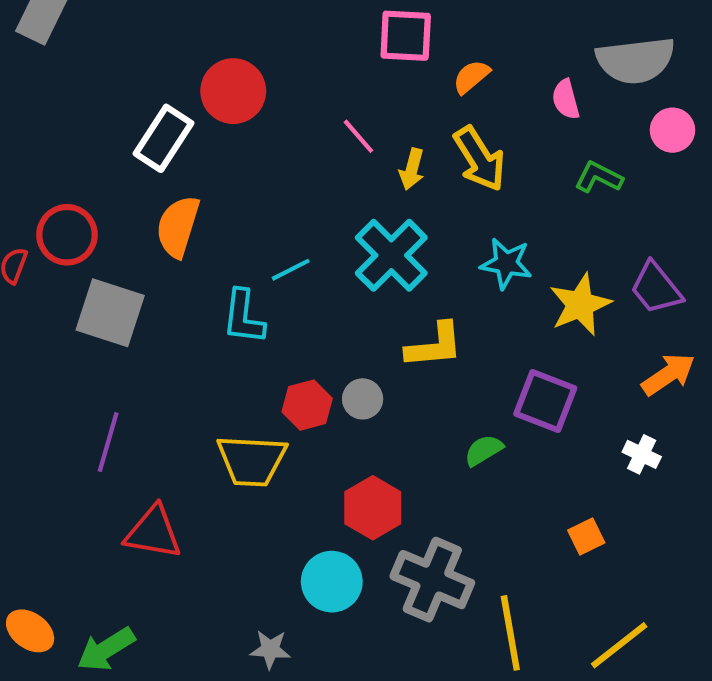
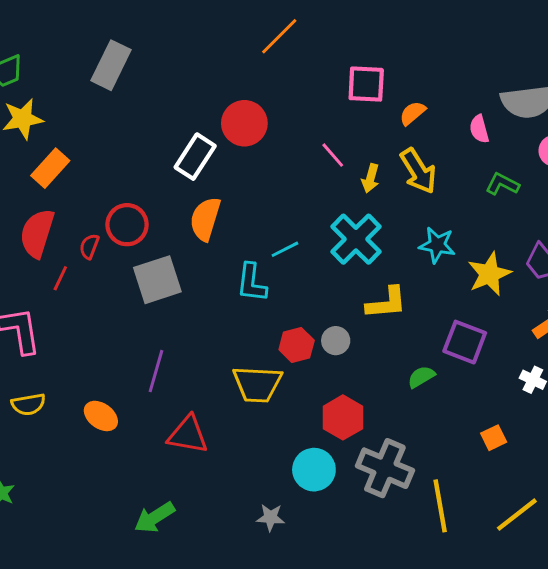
gray square: (110, 313) -> (157, 280), turned -36
orange ellipse: (30, 631) -> (101, 416), moved

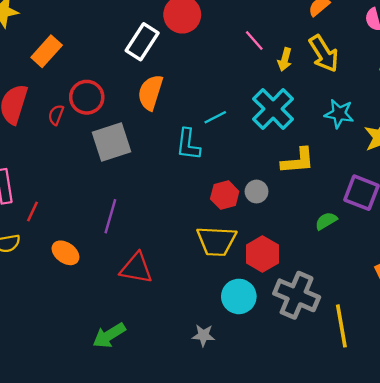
orange rectangle: (50, 168) -> (47, 51), moved
red line: (60, 278) -> (32, 212), moved
yellow trapezoid: (257, 384) -> (216, 241), moved

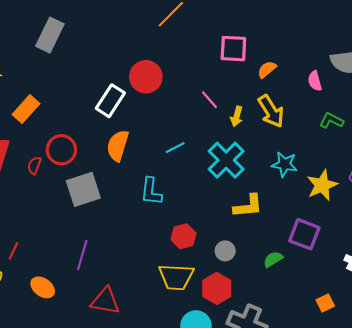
cyan line: (215, 117) -> (175, 148), moved
gray circle: (257, 192) -> (225, 251), moved

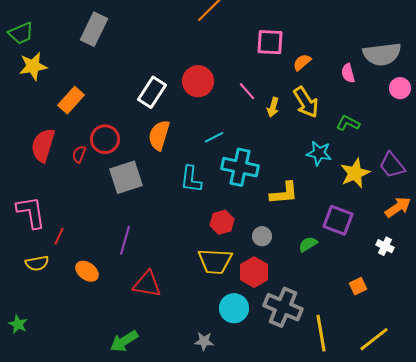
red circle: (146, 77) -> (198, 81), moved
green L-shape: (331, 121) -> (348, 123), moved
cyan cross: (226, 160) -> (240, 167), moved, turned -33

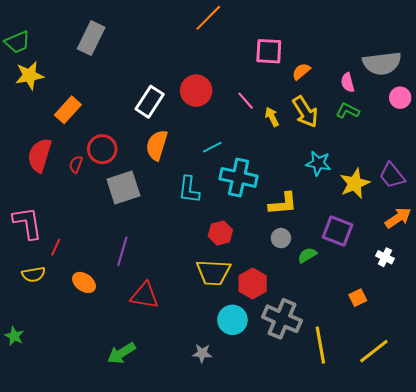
yellow arrow: (273, 107) -> (272, 117), turned 138
green L-shape: (348, 123) -> (348, 111), moved
gray circle: (262, 236) -> (281, 238), moved

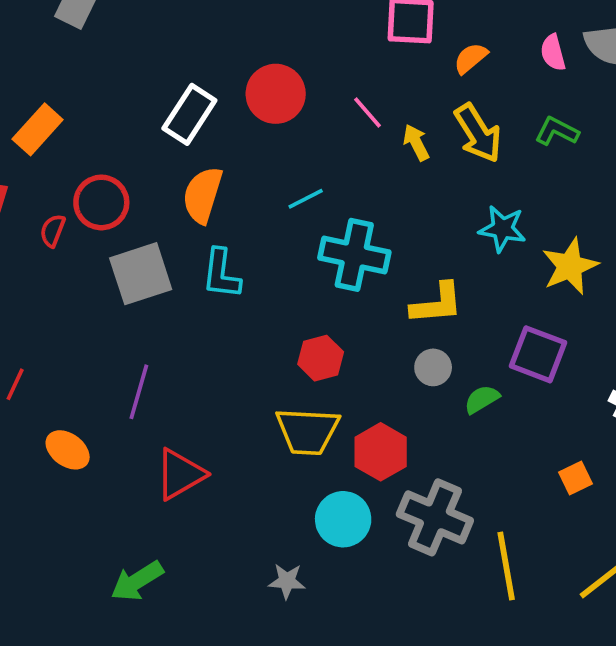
pink semicircle: (348, 82) -> (553, 53), moved
cyan L-shape: (189, 190) -> (221, 274), moved
red triangle: (145, 296) -> (180, 474), turned -40

